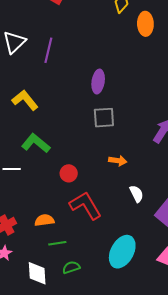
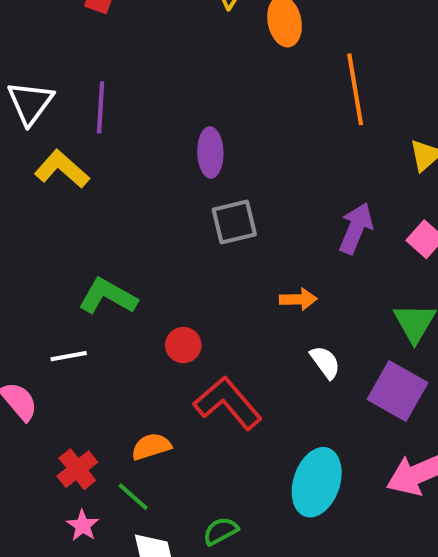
yellow L-shape: (25, 100) -> (62, 169), moved
orange arrow: (118, 161) -> (298, 299), moved
green line: (57, 243) -> (133, 497), moved, turned 60

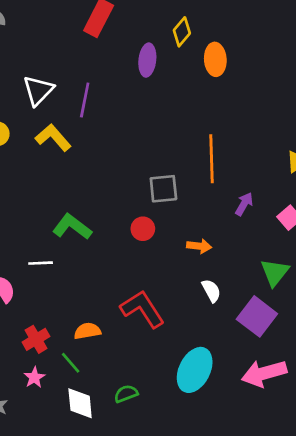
orange line: (355, 89) -> (211, 159), moved
purple ellipse: (210, 152) -> (147, 60), moved
purple arrow: (356, 228) -> (244, 204), size x0.7
red circle: (183, 345) -> (143, 229), moved

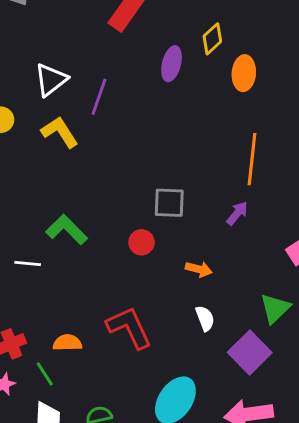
orange line: (211, 159) -> (252, 159), moved
purple arrow: (244, 204) -> (237, 213), moved

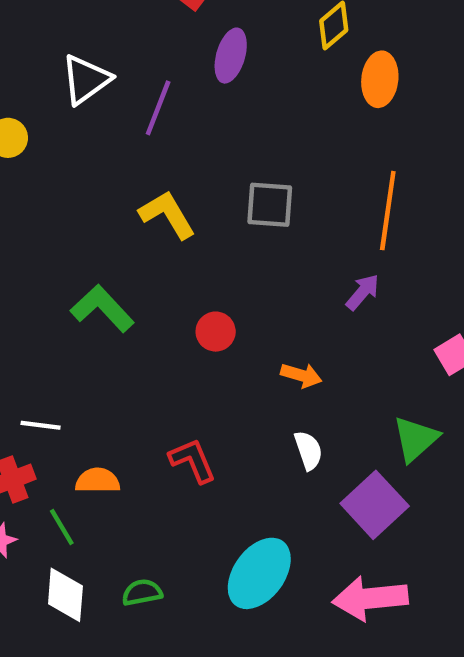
purple ellipse: (172, 64) -> (231, 56), moved
yellow L-shape: (60, 132) -> (167, 215), moved
gray square: (169, 203) -> (270, 205), moved
white line: (28, 264) -> (41, 425), moved
red L-shape: (129, 328) -> (193, 461), size x0.7

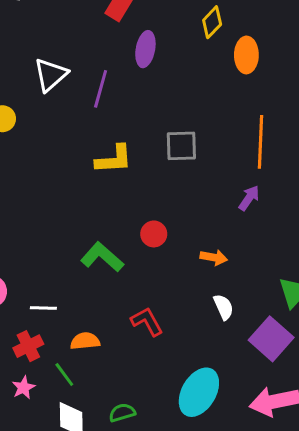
yellow L-shape: (167, 215) -> (114, 159), turned 123
green L-shape: (102, 308) -> (102, 257), moved

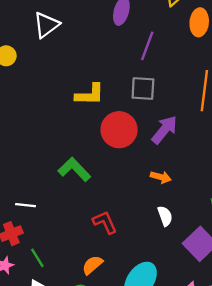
purple line: (101, 89) -> (147, 46), moved
purple arrow: (249, 198) -> (164, 130), moved, size x1.5
red circle: (154, 234) -> (119, 130), moved, size x1.8
orange semicircle: (85, 341) -> (92, 265), moved, turned -40

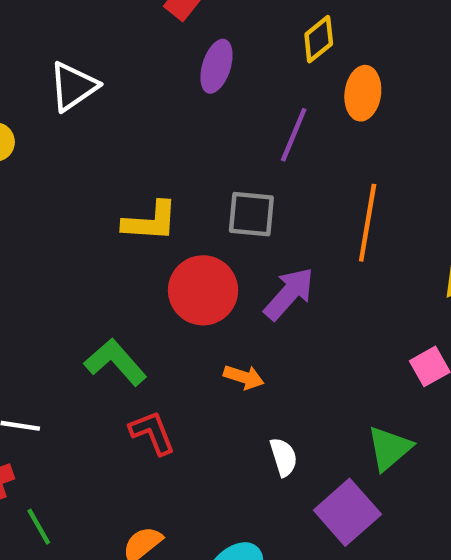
purple line: (147, 46) -> (294, 135), moved
orange arrow: (161, 177) -> (244, 377), moved
red L-shape: (105, 222) -> (152, 433), moved

